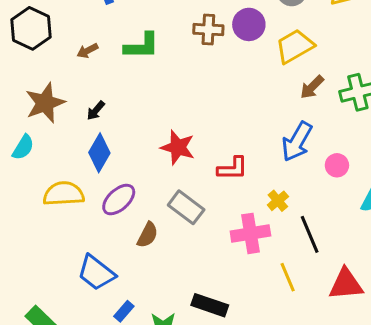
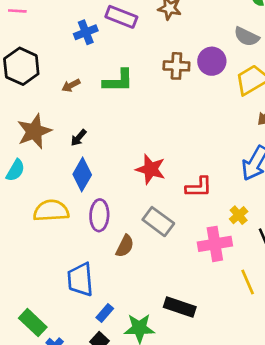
purple ellipse: (119, 200) -> (99, 215), turned -44
blue trapezoid: (96, 273) -> (80, 279), turned 48

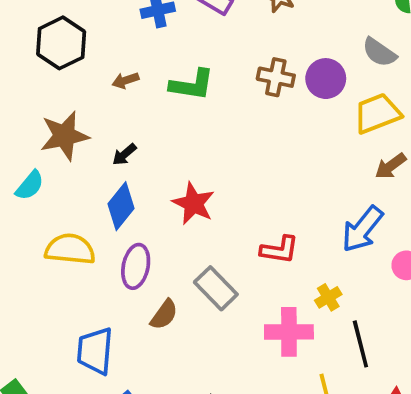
red star: (151, 169) -> (193, 203), moved

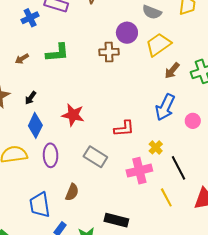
brown cross: (276, 77) -> (109, 52), moved
brown semicircle: (164, 315) -> (72, 192), moved

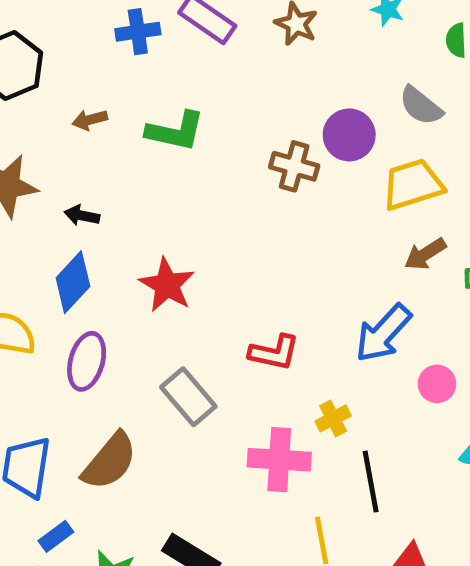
black arrow: (31, 98) -> (82, 215), turned 48
brown semicircle: (72, 192) -> (110, 461), size x1.5

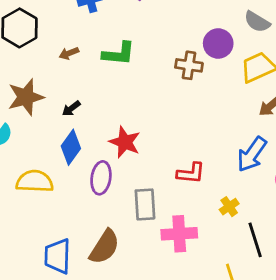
black arrow: (82, 215) -> (71, 109), turned -42
purple ellipse: (87, 361) -> (101, 178), moved
gray rectangle: (188, 397) -> (145, 204), turned 44
pink cross: (279, 460) -> (179, 234), moved

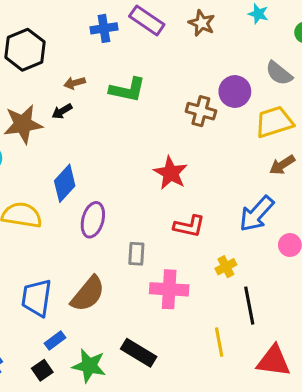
black arrow: (71, 109) -> (62, 111), moved
red star: (125, 142) -> (171, 173), moved
gray rectangle: (145, 204) -> (136, 254), size x0.7

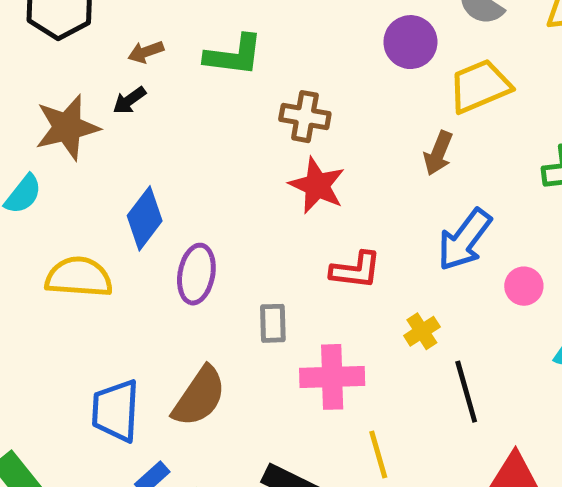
brown cross: (201, 111) -> (305, 117), moved
brown arrow: (282, 165) -> (438, 153), moved, turned -30
yellow line: (219, 342) -> (378, 454), moved

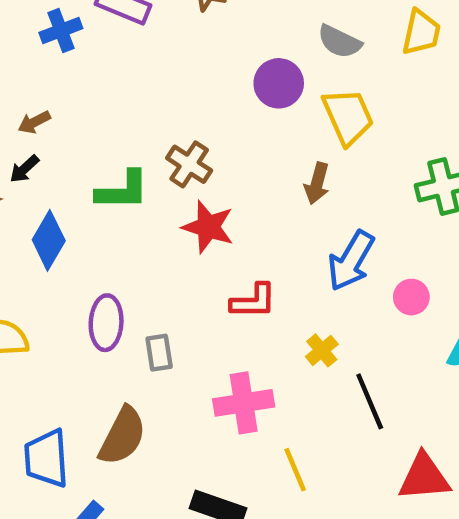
green L-shape: (234, 55) -> (123, 191), moved
yellow trapezoid: (480, 86) -> (348, 117), turned 96
brown cross: (305, 117) -> (189, 164), turned 30
blue diamond: (145, 218) -> (49, 240), moved
gray rectangle: (273, 323) -> (159, 353), moved

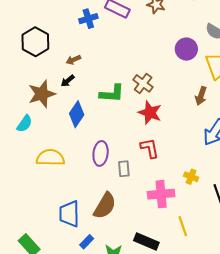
red L-shape: (253, 301) -> (150, 148), moved, turned -105
yellow cross: (322, 350) -> (191, 177), moved, turned -32

